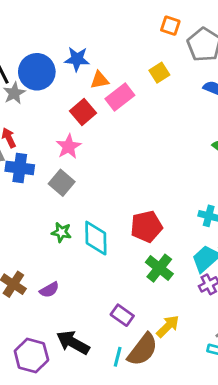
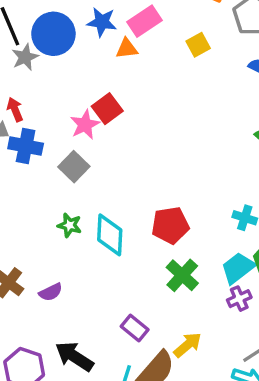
pink rectangle: (120, 97) -> (144, 21), moved
red square: (83, 112) -> (107, 109), moved

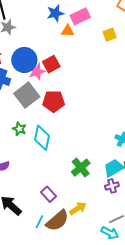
blue star: (102, 22) -> (55, 13), turned -30
blue circle: (53, 34) -> (24, 60), moved
gray square: (74, 167) -> (27, 95), size x1.4
red pentagon: (170, 225) -> (54, 101), moved

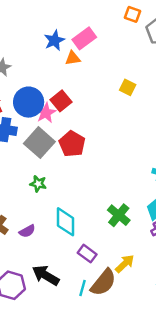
yellow square: (110, 35) -> (128, 87), moved, turned -32
red pentagon: (54, 101) -> (72, 144), turned -30
cyan diamond: (42, 138) -> (66, 222), moved

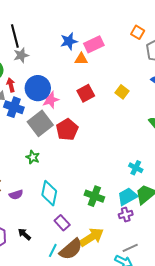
red square: (61, 101) -> (86, 93), moved
green cross: (119, 215) -> (94, 196), turned -30
yellow arrow: (125, 264) -> (92, 237), size x1.4
black arrow: (46, 275) -> (24, 234), size x0.6

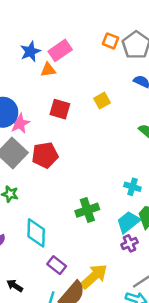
orange square: (138, 32) -> (111, 41), moved
yellow square: (122, 92) -> (102, 101), turned 32
red square: (86, 93) -> (60, 109), turned -36
red pentagon: (67, 130) -> (45, 155), turned 30
green cross: (94, 196) -> (87, 210), moved, turned -30

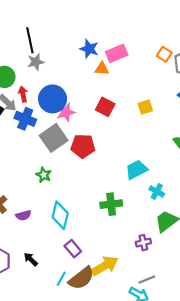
blue star: (30, 51) -> (89, 49), turned 30
cyan trapezoid: (128, 222) -> (136, 170), moved

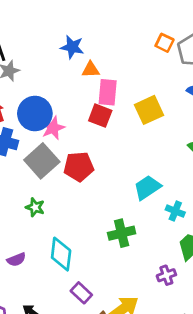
pink rectangle: (117, 53) -> (108, 92), moved, turned -55
yellow square: (145, 107) -> (149, 110), size x1.5

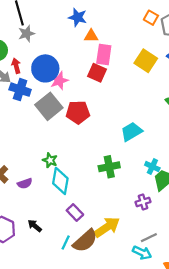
yellow square: (149, 110) -> (146, 61), moved, turned -35
green star: (35, 207) -> (50, 160), moved
cyan cross: (175, 211) -> (152, 167), moved

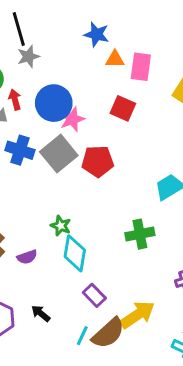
pink rectangle: (104, 54) -> (141, 67), moved
blue cross: (20, 90) -> (20, 150), moved

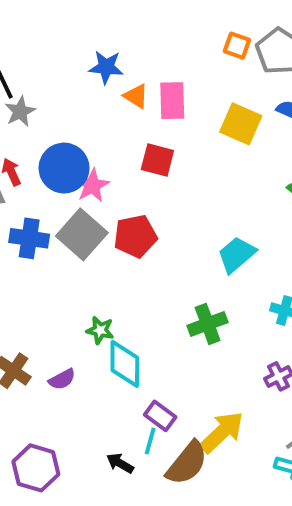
orange triangle: (115, 59) -> (136, 96), turned 42
black arrow: (41, 313) -> (120, 463), moved
cyan line: (82, 336) -> (150, 441), moved

